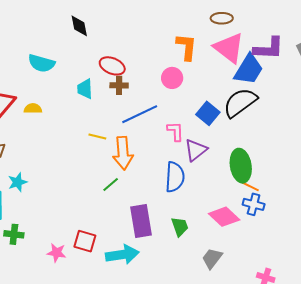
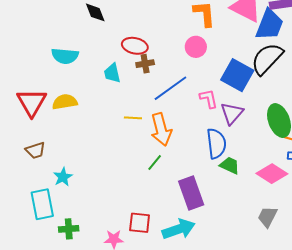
yellow semicircle: (33, 109) -> (65, 102), size x1.4
blue square: (208, 113) -> (237, 75), size x1.4
green trapezoid: (180, 227) -> (230, 165), moved, turned -35

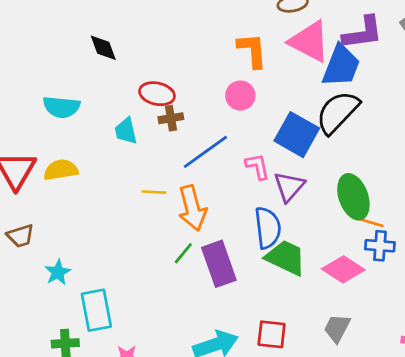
green trapezoid: (230, 165) -> (286, 258), size x1.5
purple rectangle: (191, 193) -> (219, 264), moved
cyan rectangle: (42, 204) -> (96, 310), moved
red square: (140, 223) -> (272, 334), moved

